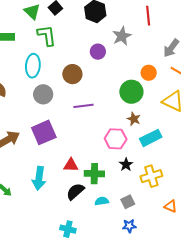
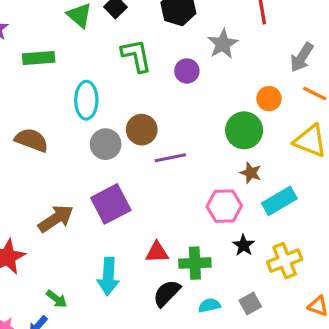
green L-shape: (47, 35) -> (136, 56), moved
brown circle: (72, 74) -> (142, 130), moved

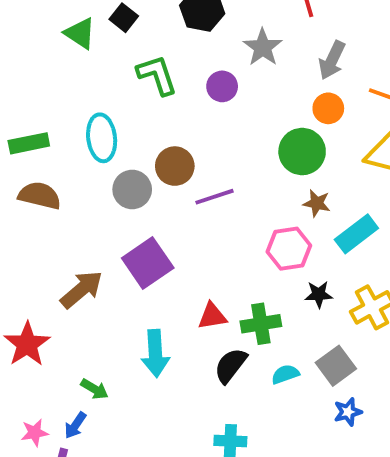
gray arrow: (302, 57) -> (332, 60), moved
green rectangle: (39, 58) -> (29, 143), moved
black star: (243, 245) -> (319, 294), turned -30
gray square: (250, 303) -> (336, 366), size x1.4

